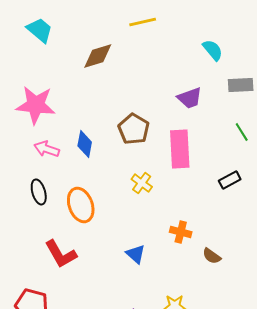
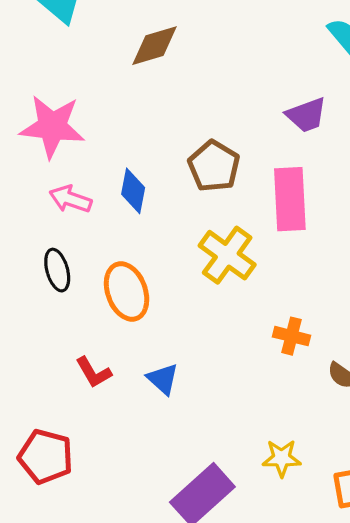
yellow cross: (142, 183) -> (227, 255), size x1.6
red L-shape: (61, 254) -> (94, 372), size x0.7
blue triangle: (136, 254) -> (163, 379), moved

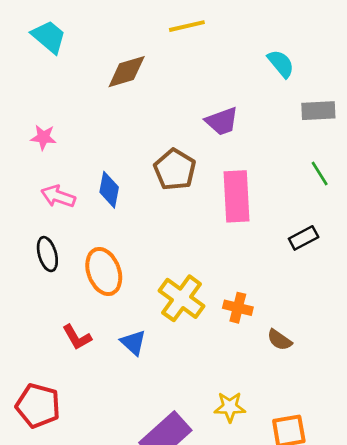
purple trapezoid: (306, 115) -> (222, 121), moved
pink star: (52, 126) -> (43, 137), size x0.5
yellow cross: (227, 255) -> (182, 298), moved

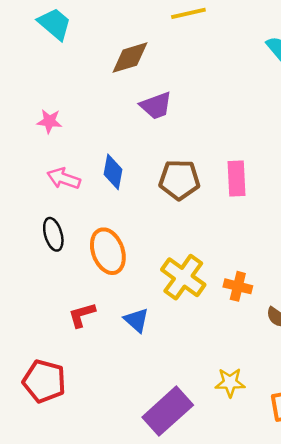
purple trapezoid: (222, 121) -> (156, 106), moved
brown pentagon: (175, 170) -> (179, 180), moved, turned -30
pink rectangle: (237, 196) -> (237, 178), size x0.7
red L-shape: (77, 337) -> (82, 315), turned 104

